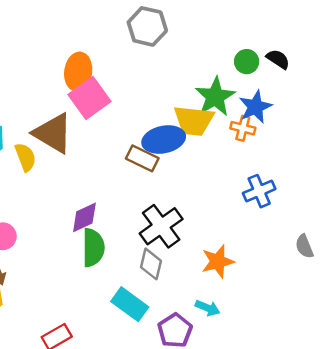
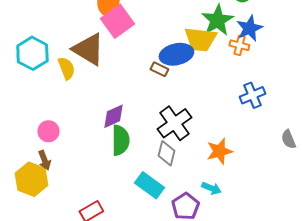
brown rectangle: (142, 158) -> (159, 69), size x0.7

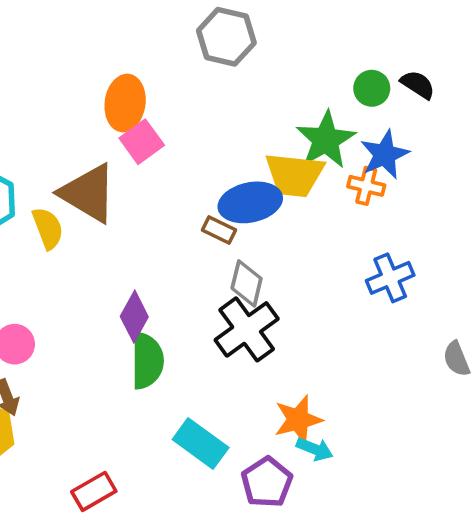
pink square: (117, 21) -> (142, 142), size x0.7
purple diamond: (113, 116) -> (134, 317), turned -36
orange star: (219, 151) -> (298, 420), moved
gray diamond: (166, 153) -> (247, 283), moved

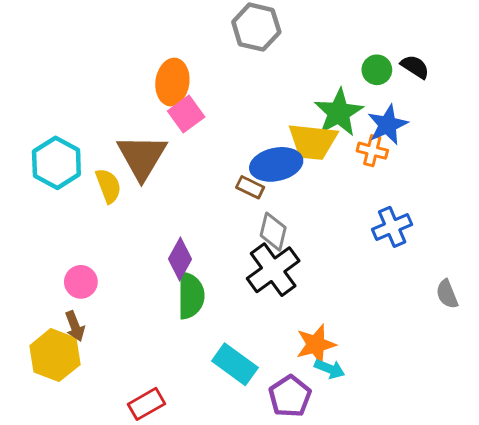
brown triangle: (88, 193) -> (142, 157), turned 30

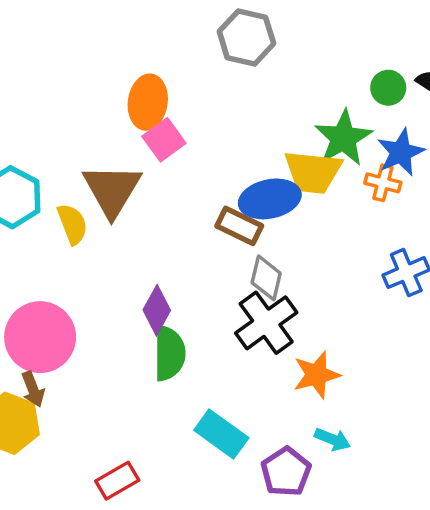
brown rectangle: (250, 187) -> (239, 226), size x1.4
pink circle: (81, 282) -> (40, 337), size x1.8
orange star: (316, 344) -> (316, 375), moved

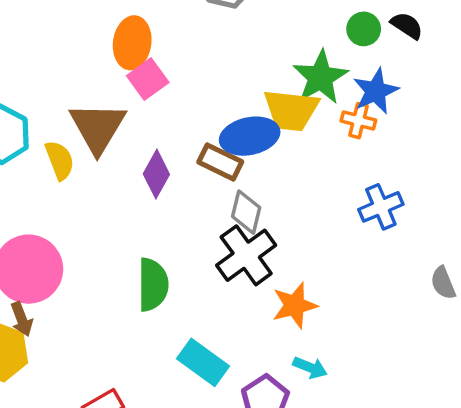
purple diamond: (157, 310) -> (156, 174), moved

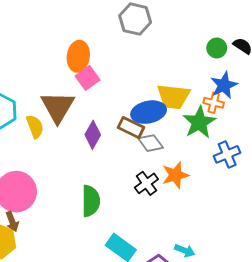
green star: (320, 77) -> (199, 122), moved
gray diamond: (246, 212) -> (151, 143), moved, turned -50
black cross: (246, 255) -> (146, 183), size x0.7
orange star: (295, 305) -> (175, 175), moved

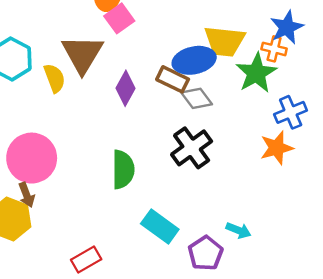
orange star: (175, 175) -> (277, 148), moved
black cross: (146, 183) -> (192, 148), size x1.4

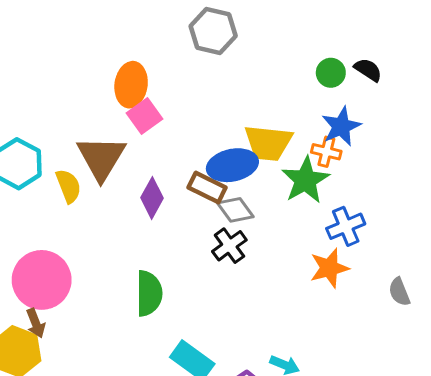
black cross: (192, 148) -> (229, 246), moved, size x0.7

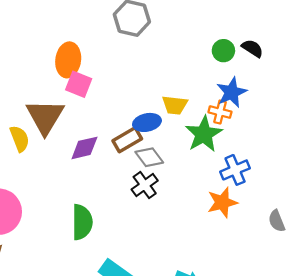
pink square: (144, 116) -> (79, 84), turned -32
yellow trapezoid: (268, 143) -> (175, 105), size x0.7
blue ellipse: (232, 165) -> (147, 122), size x0.7
brown rectangle: (207, 188) -> (127, 140), turned -56
purple diamond: (152, 198) -> (84, 148), turned 48

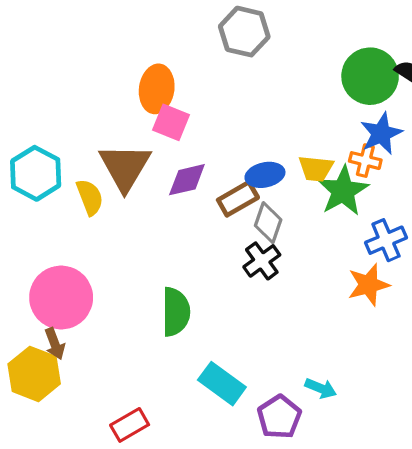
green circle: (223, 51) -> (370, 76), size x1.8
yellow trapezoid: (175, 105) -> (316, 169), moved
purple diamond: (84, 148) -> (187, 180), moved
gray diamond: (149, 157) -> (268, 223), turned 56

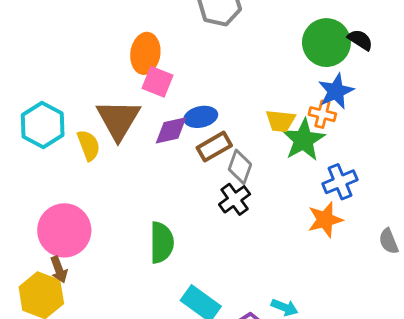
blue ellipse: (265, 175) -> (201, 117), moved

